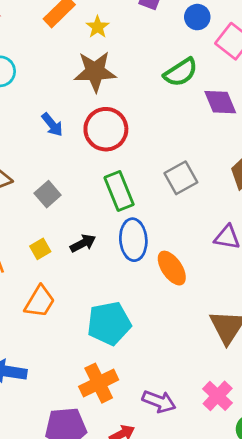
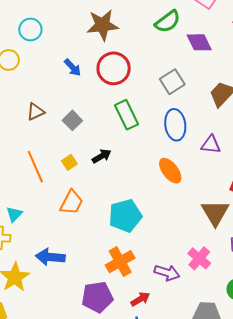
gray square: (181, 178) -> (172, 82), moved
blue ellipse: (133, 240) -> (175, 125), moved
pink cross: (218, 396) -> (199, 258), moved

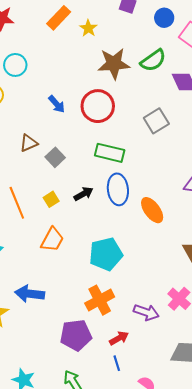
brown star: (103, 25) -> (114, 64), moved
brown triangle: (36, 112) -> (29, 143), moved
green rectangle: (126, 115) -> (110, 153), turned -52
blue ellipse: (175, 125) -> (118, 189), moved

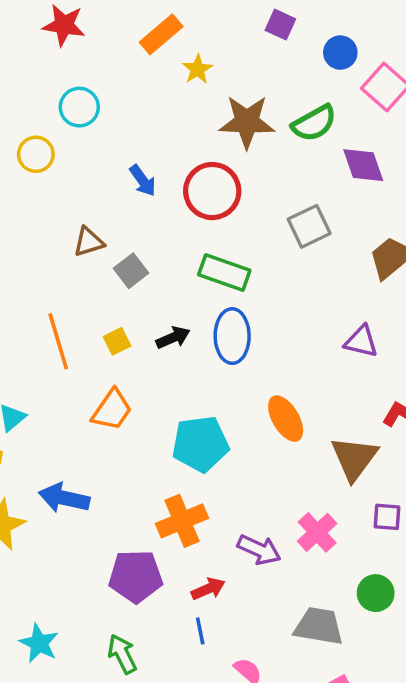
yellow star: (88, 28) -> (198, 69), moved
orange ellipse: (152, 210) -> (286, 419), moved

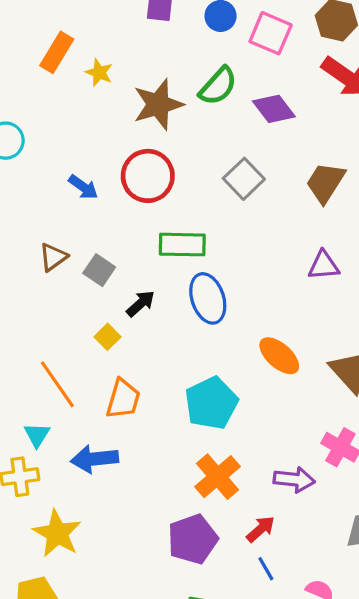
black arrow: (173, 338) -> (141, 304), moved
orange line: (58, 341) -> (57, 384), moved
blue arrow: (64, 498) -> (95, 459), moved

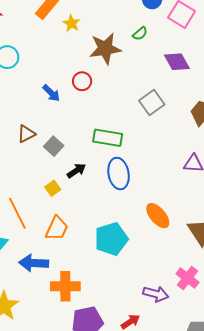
green semicircle: (218, 86) -> (140, 34), moved, size x0.6
red circle: (148, 176) -> (82, 81), moved, size x0.6
orange cross: (217, 477) -> (65, 286), moved, turned 32

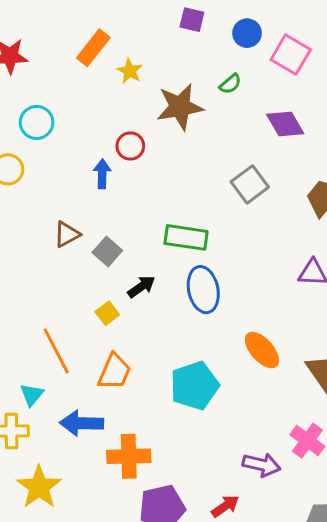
red circle: (82, 81) -> (130, 146), moved
blue arrow: (51, 93) -> (102, 174), turned -132

